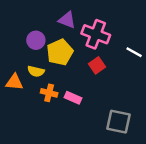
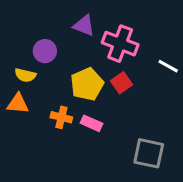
yellow pentagon: (60, 52) -> (87, 84), moved
yellow semicircle: (36, 71) -> (25, 75), moved

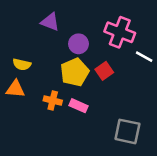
purple triangle: (84, 26) -> (50, 22), moved
pink cross: (120, 44) -> (120, 32), moved
purple circle: (45, 51) -> (78, 44), moved

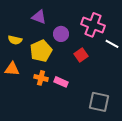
yellow semicircle: (22, 64) -> (15, 40), moved
yellow pentagon: (75, 72) -> (41, 51), moved

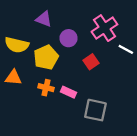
pink cross: (93, 25) -> (104, 28), turned 35
yellow semicircle: (15, 40) -> (17, 45), size x1.5
gray square: (99, 102) -> (95, 110), moved

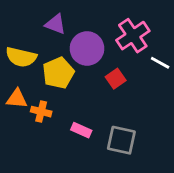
purple circle: (68, 38) -> (87, 48), size x1.5
orange cross: (46, 88) -> (41, 112), moved
pink rectangle: (68, 92) -> (81, 130), moved

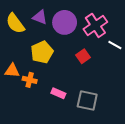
purple circle: (87, 48) -> (65, 22), moved
yellow semicircle: (21, 57) -> (15, 23), moved, turned 40

